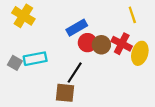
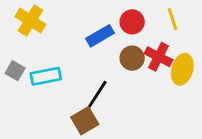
red circle: (87, 43) -> (132, 22), moved
gray square: (15, 63) -> (15, 71), moved
brown square: (65, 93) -> (85, 121), turned -36

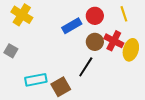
cyan rectangle: (46, 76) -> (36, 80), moved
black line: (97, 94) -> (86, 67), moved

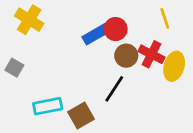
red circle: (95, 16) -> (116, 29), moved

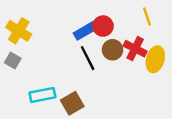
yellow cross: (29, 20) -> (19, 31), moved
black line: (114, 89) -> (88, 58), moved, turned -60

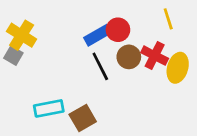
gray square: (13, 60) -> (13, 56), moved

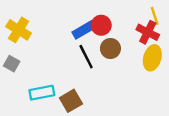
yellow line: (168, 19) -> (155, 16), moved
gray square: (13, 56) -> (12, 64), moved
red cross: (155, 56) -> (148, 32), moved

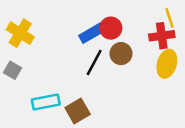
red cross: (148, 32) -> (162, 36), turned -35
black line: (86, 57) -> (94, 62), turned 55

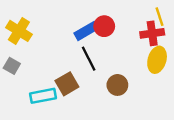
brown circle: (121, 54) -> (117, 85), moved
black line: (94, 62) -> (89, 59), turned -55
brown square: (78, 111) -> (67, 84), moved

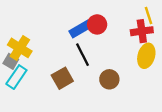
yellow cross: (19, 31) -> (20, 48), moved
cyan rectangle: (43, 96) -> (16, 77), moved, turned -45

